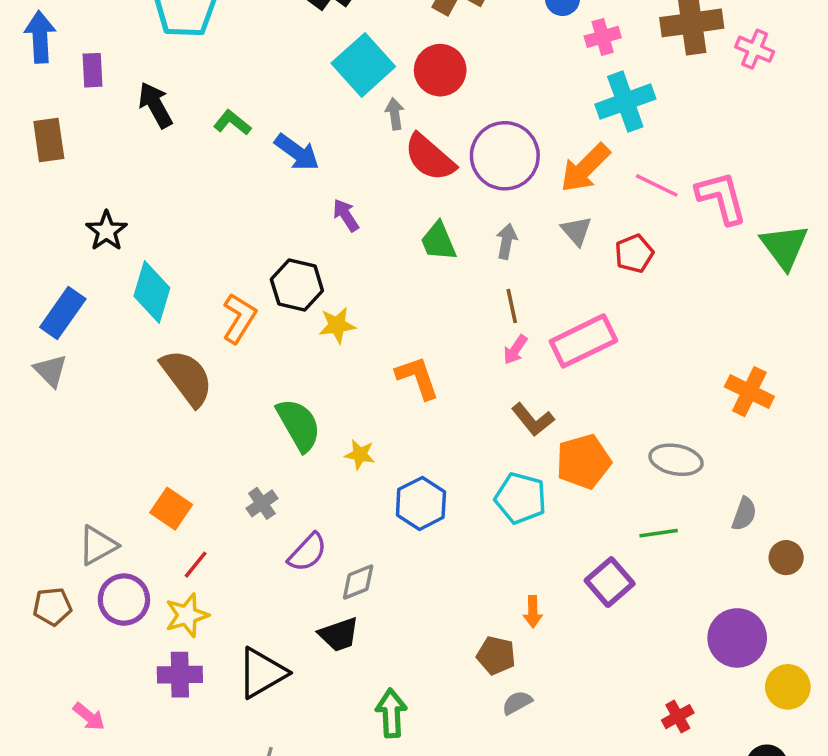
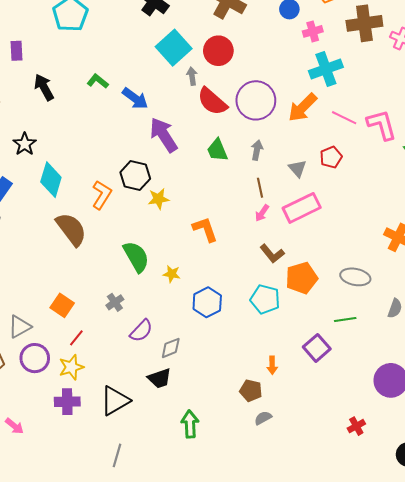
black arrow: (155, 105) -> (44, 87), moved
purple arrow: (346, 215) -> (164, 135), size x1.8
gray triangle: (576, 231) -> (297, 168), moved

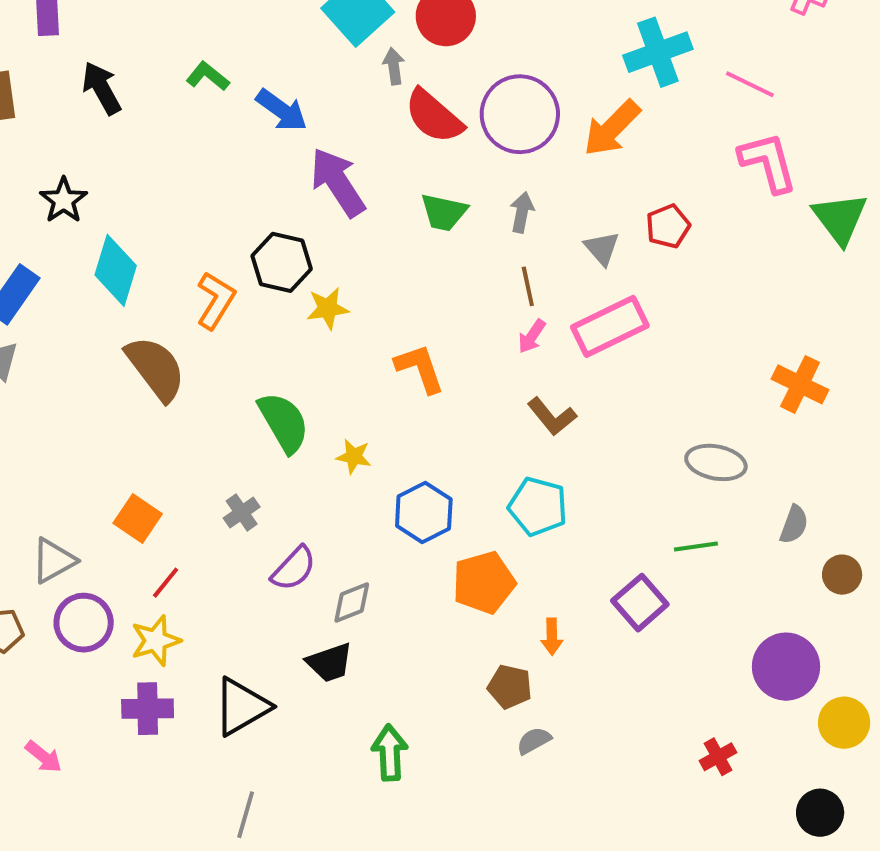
pink line: (344, 118) -> (750, 84), moved
green trapezoid: (217, 150) -> (444, 212), turned -55
orange pentagon: (302, 278) -> (484, 583), moved

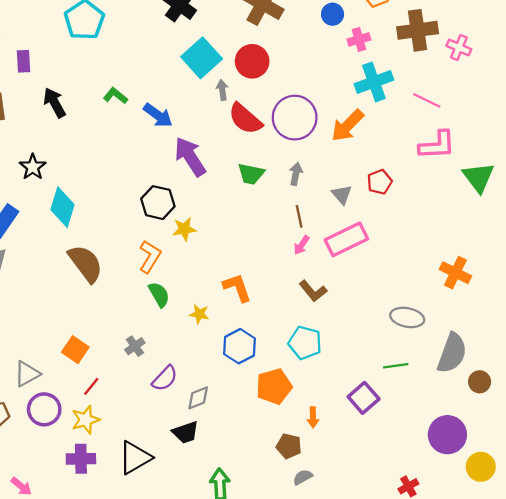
pink L-shape: (768, 162) -> (437, 145), turned 102
orange L-shape: (216, 300) -> (150, 257), moved
orange L-shape: (420, 368) -> (237, 288), moved
green semicircle: (284, 422) -> (159, 294), size x0.7
gray semicircle: (794, 525) -> (452, 353), size x1.8

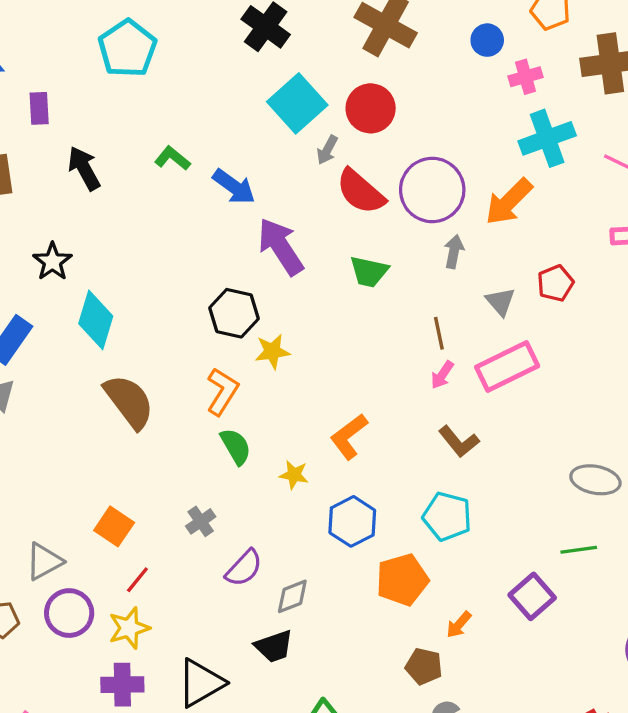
gray arrow: (222, 90) -> (327, 150), turned -144
gray arrow: (296, 174) -> (454, 252), moved
orange L-shape: (237, 288) -> (349, 436), turned -108
orange arrow: (313, 417) -> (459, 625), turned 42

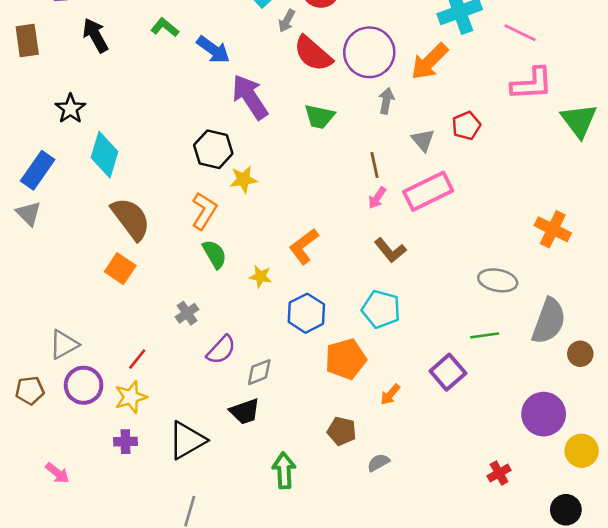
orange square: (114, 526) -> (120, 269), moved
brown pentagon: (424, 666) -> (342, 431), moved
purple cross: (122, 685) -> (125, 442), size x0.7

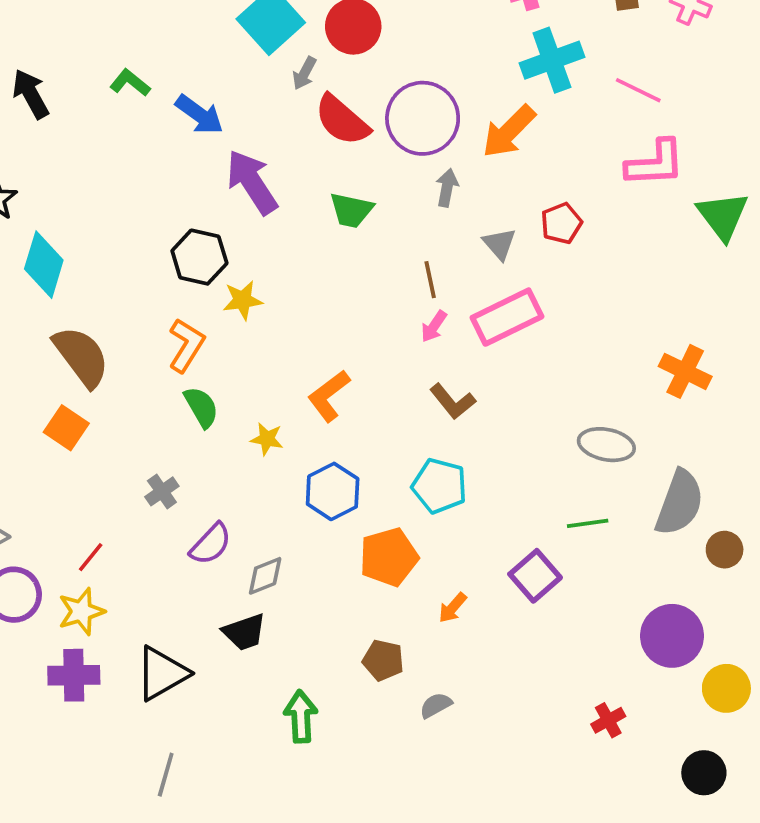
purple cross: (125, 442) -> (74, 675), size x1.5

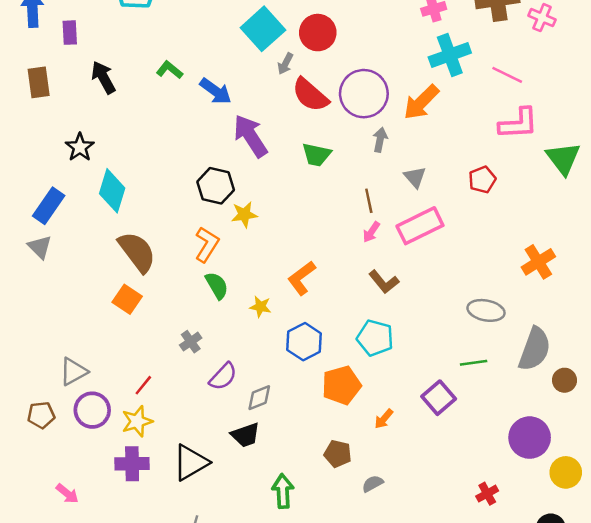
red pentagon: (561, 223) -> (482, 180), moved
orange cross: (685, 371) -> (538, 262), turned 32

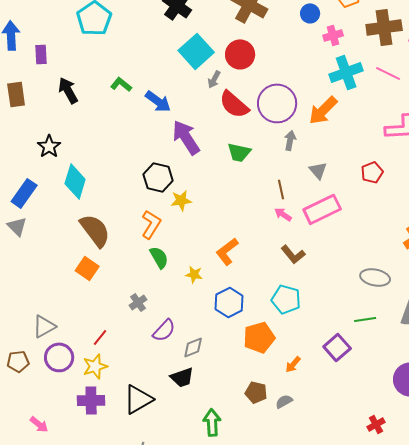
pink line: (507, 75) -> (388, 73), moved
pink arrow: (371, 232) -> (283, 214), turned 90
gray semicircle: (373, 484) -> (284, 401), moved

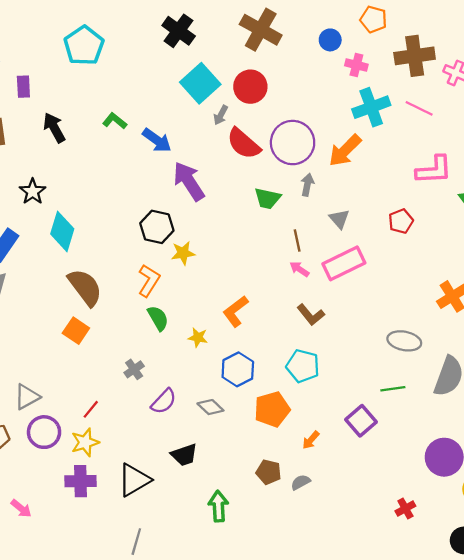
pink cross: (333, 35) -> (356, 65), turned 30
green trapezoid: (239, 152) -> (267, 198), moved
gray diamond: (193, 347) -> (210, 407), moved, turned 65

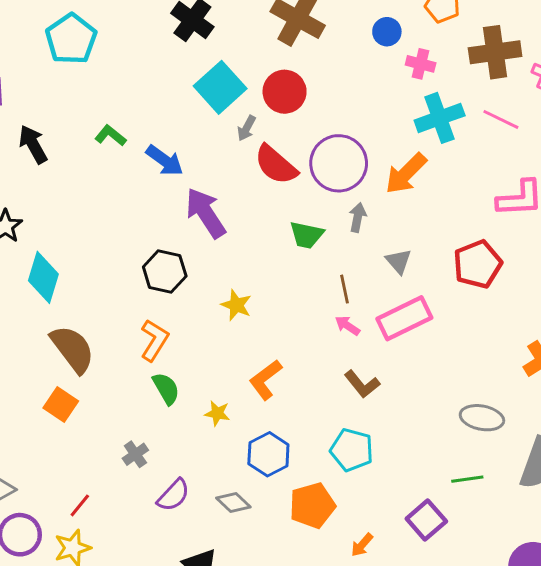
red pentagon: (401, 221) -> (478, 264), size x1.5
yellow star: (183, 253) -> (236, 305), moved, turned 30

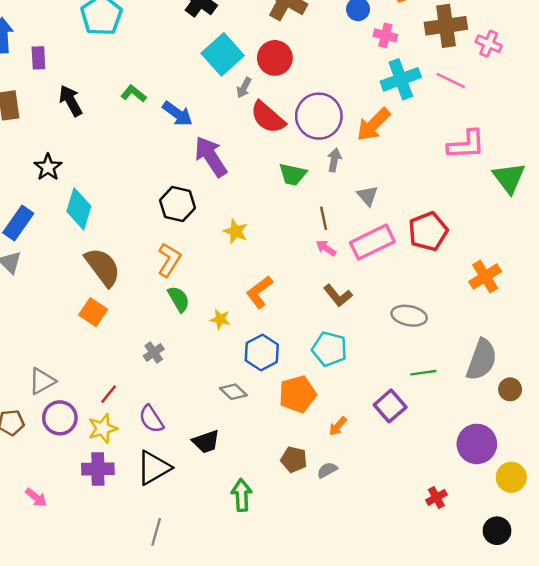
red pentagon: (478, 264) -> (428, 231), moved
gray ellipse: (482, 418) -> (409, 316), moved
purple semicircle: (173, 495) -> (151, 419), moved, turned 104

